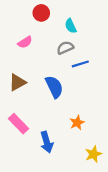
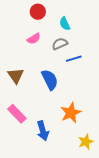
pink semicircle: (25, 42) -> (34, 39), moved
brown triangle: (17, 82) -> (16, 76), turned -36
orange star: (77, 123) -> (71, 113), size x1.5

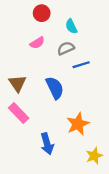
pink rectangle: (17, 114) -> (19, 113), moved

